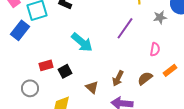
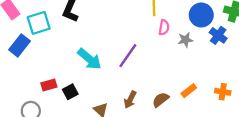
gray star: (160, 17) -> (185, 40), moved
purple line: (125, 28) -> (128, 56), moved
pink semicircle: (155, 49) -> (164, 27), moved

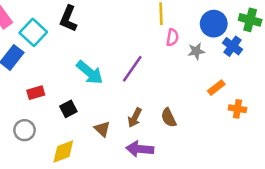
cyan square: (39, 23) -> (33, 32), turned -30
red rectangle: (49, 85) -> (36, 93), moved
orange rectangle: (189, 91) -> (216, 88), moved
brown semicircle: (161, 100) -> (169, 118), turned -78

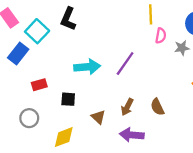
cyan arrow: (90, 73) -> (87, 67), turned -45
black square: (68, 109) -> (68, 99), turned 32

